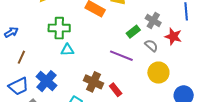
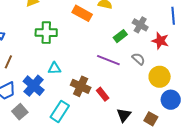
gray semicircle: (151, 46) -> (138, 59), moved
cyan triangle: (67, 50) -> (54, 68), moved
yellow circle: (158, 73) -> (160, 77), moved

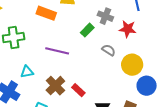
purple line: (108, 60) -> (57, 51), moved
brown cross: (81, 86) -> (55, 86), turned 30

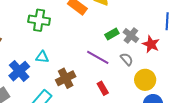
gray cross: (105, 16) -> (131, 36), moved
purple line: (57, 51) -> (98, 57), moved
red rectangle: (78, 90) -> (103, 88), moved

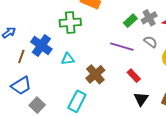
green cross: (39, 20) -> (70, 23), moved
gray cross: (131, 36) -> (149, 18), turned 35
blue cross: (19, 71) -> (41, 45), moved

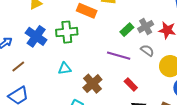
blue cross: (41, 45) -> (36, 36), moved
brown line: (21, 56) -> (18, 67), turned 32

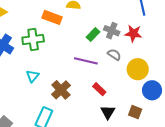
gray cross: (146, 27) -> (112, 31), turned -35
cyan triangle: (65, 69) -> (33, 76), turned -40

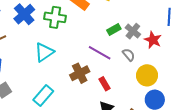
cyan triangle: (33, 76) -> (44, 52), size x1.5
brown cross: (61, 90) -> (80, 73), moved

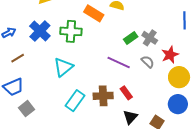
red star: (153, 40) -> (170, 55), moved, turned 30
brown cross: (80, 73) -> (103, 96), moved, turned 30
yellow circle: (147, 75) -> (179, 77), moved
cyan rectangle: (43, 95) -> (75, 101), moved

